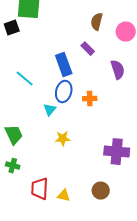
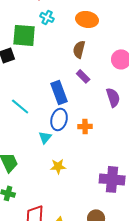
brown semicircle: (97, 22) -> (79, 49), moved

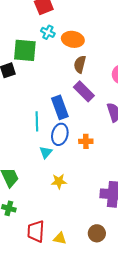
orange ellipse: (87, 19) -> (73, 39), moved
purple rectangle: (83, 76) -> (84, 91), size x1.5
cyan line: (20, 106) -> (37, 121), moved, turned 48

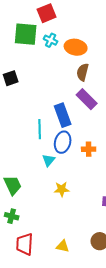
green square: (25, 50) -> (26, 34), moved
red trapezoid: (36, 231) -> (25, 244), moved

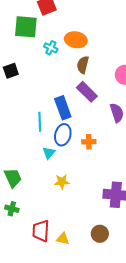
cyan cross: (51, 40) -> (51, 48), moved
red trapezoid: (25, 244) -> (41, 231), moved

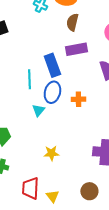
purple rectangle: (87, 92) -> (76, 49), turned -55
yellow star: (62, 182) -> (51, 153), moved
yellow triangle: (63, 239) -> (52, 196), turned 40

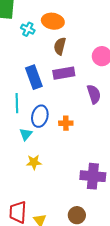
blue rectangle: (52, 65) -> (34, 77), moved
yellow star: (51, 153) -> (34, 162), moved

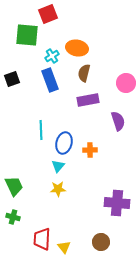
cyan cross: (28, 29) -> (52, 56), turned 32
blue rectangle: (34, 77) -> (50, 80), moved
cyan triangle: (26, 134) -> (58, 166), moved

